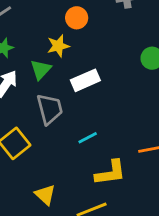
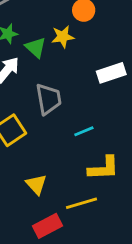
green triangle: (41, 70) -> (36, 47), moved, turned -35
white rectangle: (85, 80) -> (111, 73), moved

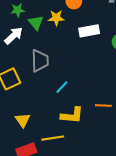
white rectangle: (111, 73) -> (89, 31), moved
cyan line: (84, 131) -> (62, 87), turned -32

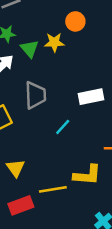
white rectangle: (89, 31) -> (91, 97), moved
yellow L-shape: (72, 115) -> (87, 175), moved

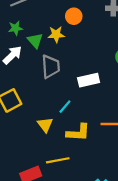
gray trapezoid: (35, 95) -> (51, 67), moved
yellow triangle: (16, 168) -> (45, 125), moved
yellow L-shape: (87, 175) -> (78, 133), moved

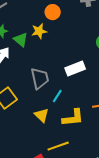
gray trapezoid: (51, 67) -> (40, 78), moved

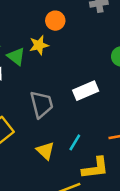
cyan line: (57, 96) -> (75, 142), moved
yellow L-shape: (73, 118) -> (95, 168), moved

